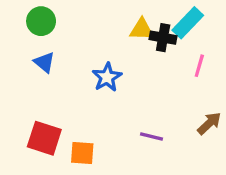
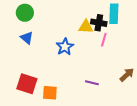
cyan rectangle: (188, 23) -> (114, 14), turned -42
yellow triangle: (142, 29) -> (86, 27), moved
pink line: (199, 66) -> (104, 40), moved

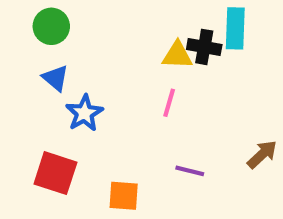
pink line: (104, 40) -> (169, 103), moved
blue star: (65, 47) -> (84, 113), moved
orange square: (50, 93) -> (124, 196), moved

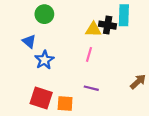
green circle: (51, 26) -> (44, 14), moved
purple line: (190, 171) -> (91, 88), moved
red square: (55, 173) -> (41, 98), moved

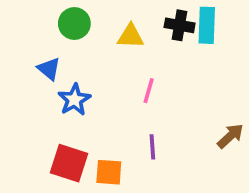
black cross: (108, 25) -> (180, 25), moved
yellow triangle: (93, 29) -> (131, 36), moved
purple line: (91, 88) -> (152, 147), turned 72

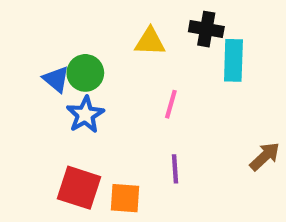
green circle: (74, 23) -> (85, 73), moved
cyan rectangle: (207, 25) -> (233, 60), moved

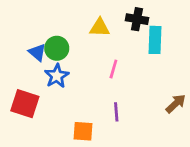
red square: (79, 188) -> (25, 104), moved

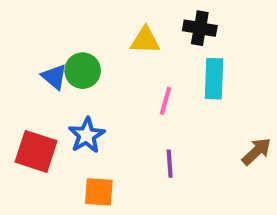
cyan rectangle: (155, 40) -> (214, 79), moved
blue star: (57, 76) -> (87, 135), moved
orange square: (83, 131) -> (99, 192), moved

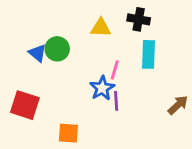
blue star: (87, 135) -> (102, 88), moved
purple line: (170, 164) -> (116, 101), moved

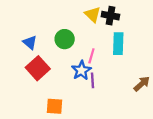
yellow triangle: (101, 28) -> (93, 14), moved, turned 42
green circle: (57, 49) -> (65, 39), moved
red square: (25, 105) -> (38, 68), moved, turned 30

